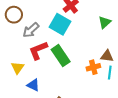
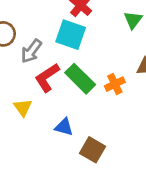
orange cross: (93, 67) -> (115, 84), moved
blue triangle: (33, 85) -> (64, 127), moved

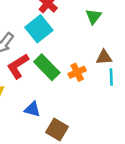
cyan square: (71, 35) -> (39, 29), turned 32

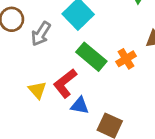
red L-shape: (18, 66) -> (65, 83), moved

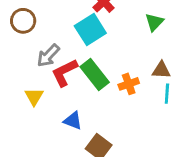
gray arrow: (41, 34) -> (48, 56), moved
red L-shape: (65, 83) -> (64, 73), moved

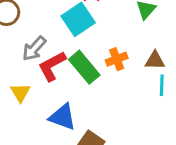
orange cross: (129, 84) -> (117, 59), moved
blue triangle: (73, 121) -> (62, 117), size x1.4

